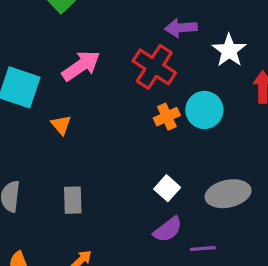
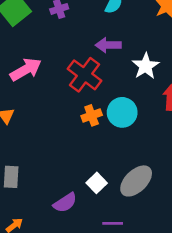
white square: (167, 188) -> (97, 183), moved
gray ellipse: (228, 194) -> (136, 181), turned -36
purple semicircle: (168, 229) -> (65, 203), moved

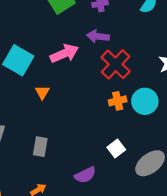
purple arrow: (108, 45) -> (98, 36), moved
white square: (97, 183) -> (116, 148), moved

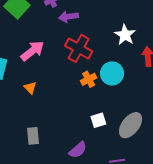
purple arrow: (98, 36) -> (68, 17), moved
orange triangle: (42, 92) -> (30, 88), moved
white square: (116, 148) -> (98, 120), turned 35

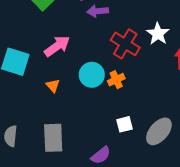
red cross: (79, 48) -> (125, 44), moved
cyan circle: (112, 73) -> (92, 75), moved
gray rectangle: (33, 136) -> (53, 138), size x1.5

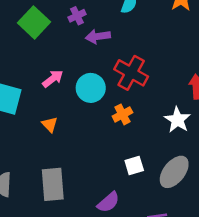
white star: (158, 34) -> (177, 120), moved
pink arrow: (57, 46) -> (53, 79), size x0.7
cyan circle: (92, 75) -> (91, 88), moved

